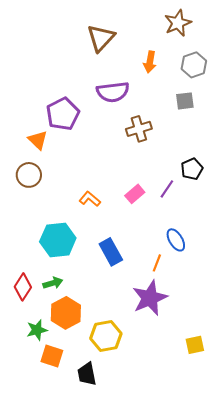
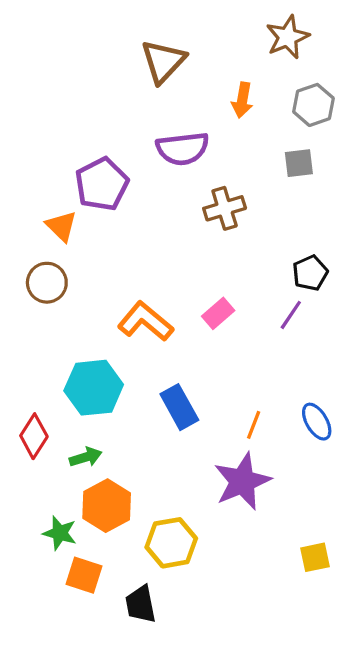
purple line: (167, 189) -> (291, 315), moved
orange L-shape: (90, 199) -> (145, 321), size x1.6
blue ellipse: (176, 240) -> (317, 422), moved
red diamond: (23, 287) -> (34, 436), moved
green star: (37, 330) -> (60, 533), turned 30

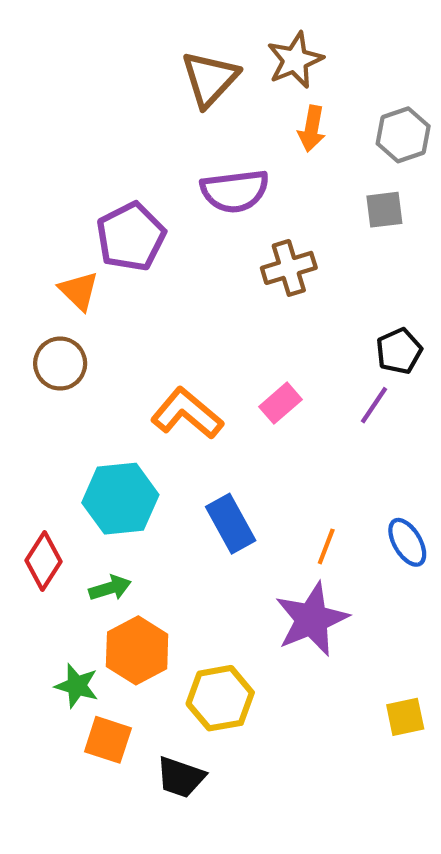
brown star: (288, 37) -> (295, 60), moved
black trapezoid: (141, 604) -> (181, 777), turned -60

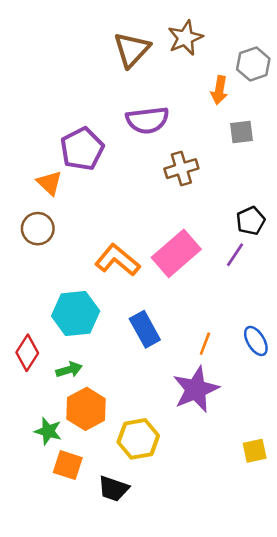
orange arrow: (312, 129) -> (219, 90), moved
gray hexagon: (403, 135) -> (253, 64), moved
pink rectangle: (280, 403) -> (176, 253), size x1.8

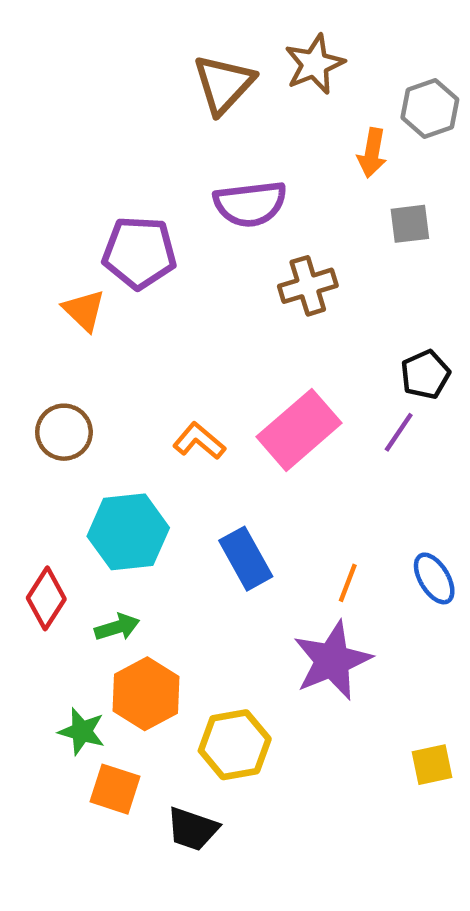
purple pentagon: (82, 149) -> (139, 253), turned 30
brown circle: (38, 229) -> (64, 432), moved
orange L-shape: (117, 260) -> (199, 441), size x0.7

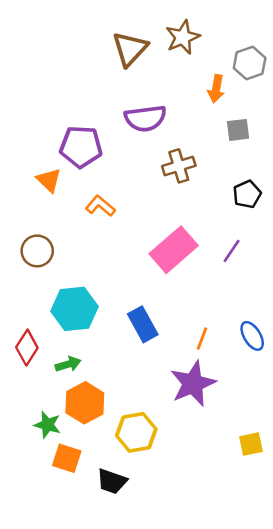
black pentagon: (425, 375) -> (247, 194), moved
orange L-shape: (199, 441) -> (100, 206), moved

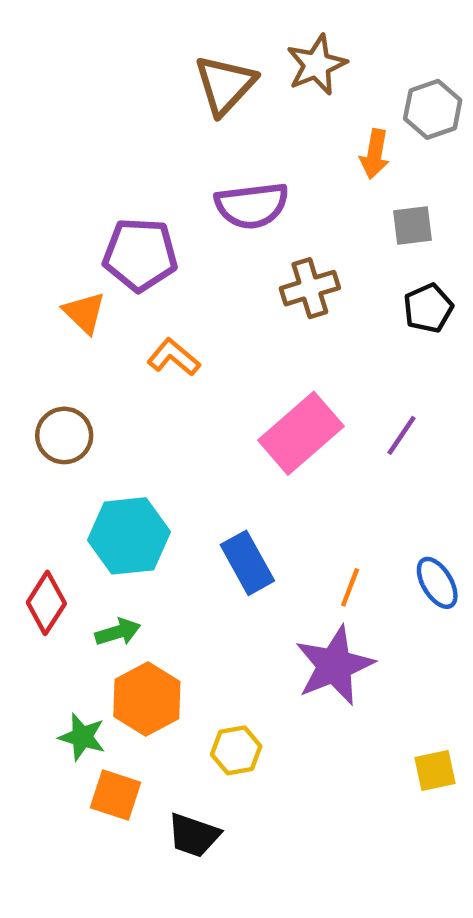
black pentagon: (247, 194) -> (428, 308), moved
yellow hexagon: (136, 432) -> (236, 750), size x0.7

